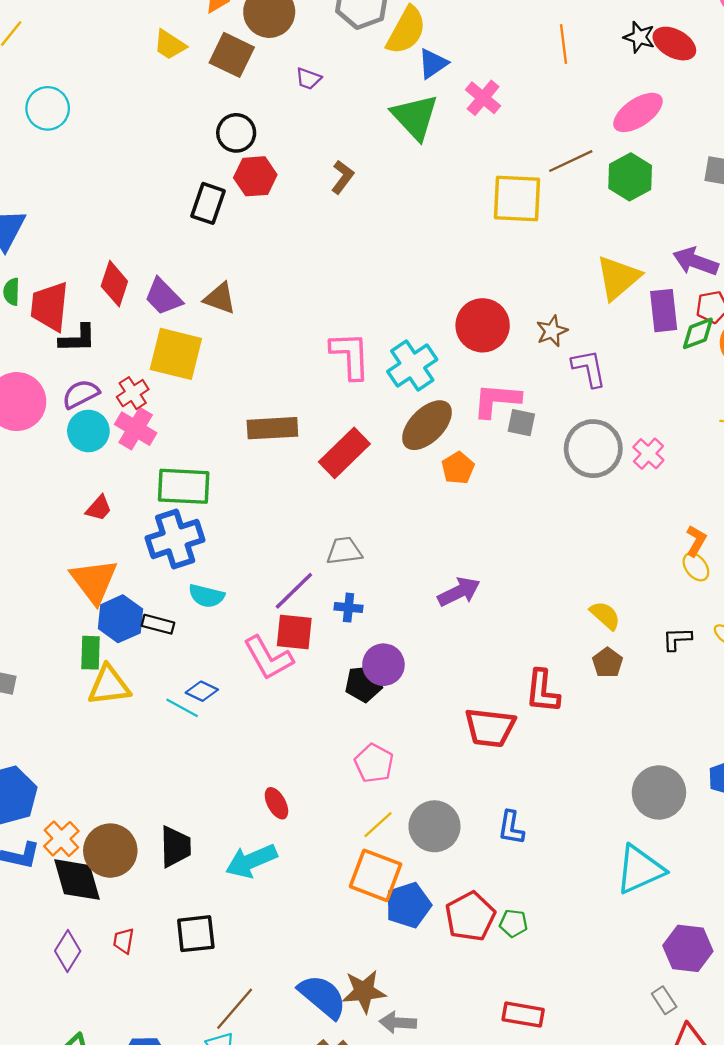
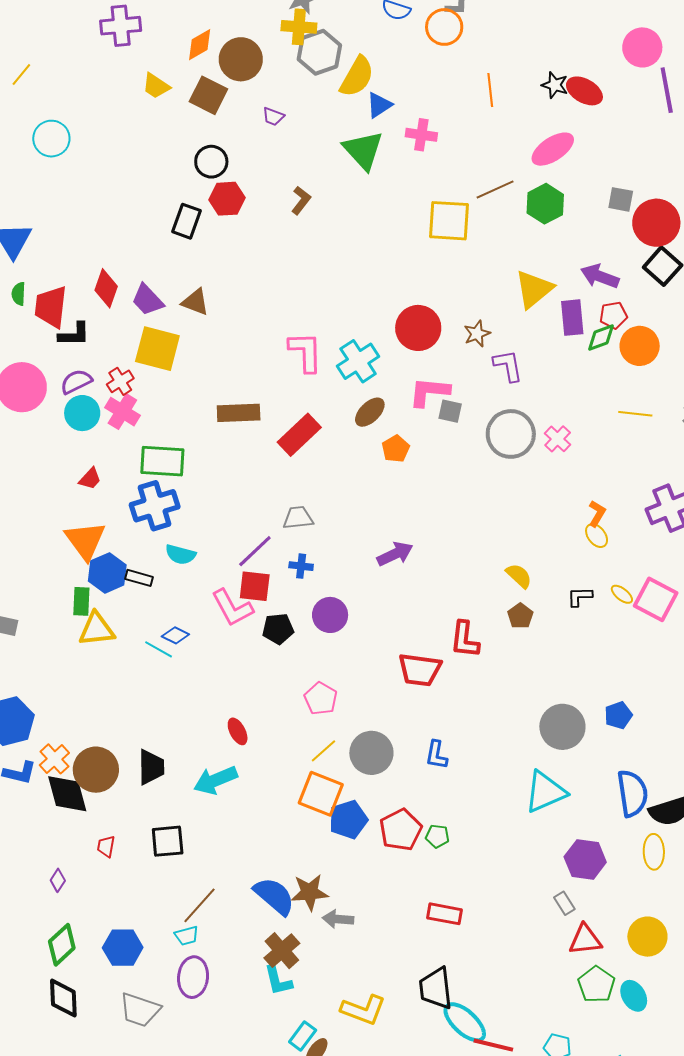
pink cross: (483, 98) -> (421, 135), turned -32
brown ellipse: (427, 425) -> (370, 412), size x0.7
black pentagon: (364, 684) -> (278, 629), moved
purple diamond: (68, 951) -> (58, 880), moved, size x0.7

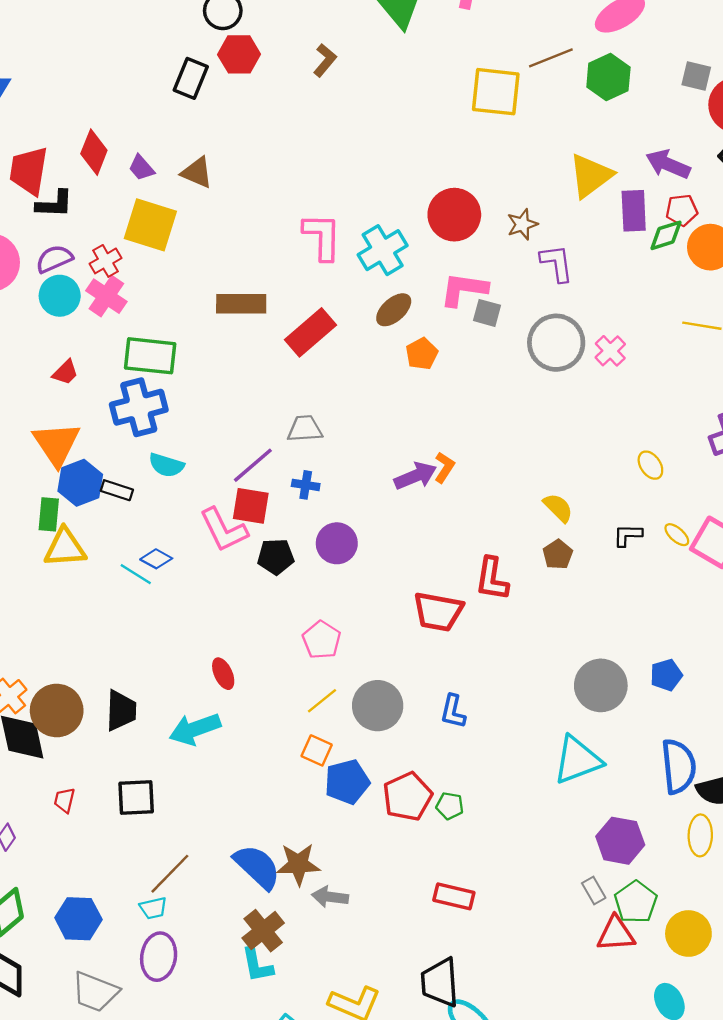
purple trapezoid: (147, 300) -> (141, 168), size x0.7
orange L-shape: (597, 514) -> (444, 467), moved
orange square: (321, 794) -> (317, 750), size x0.6
green pentagon: (596, 984) -> (636, 902), moved

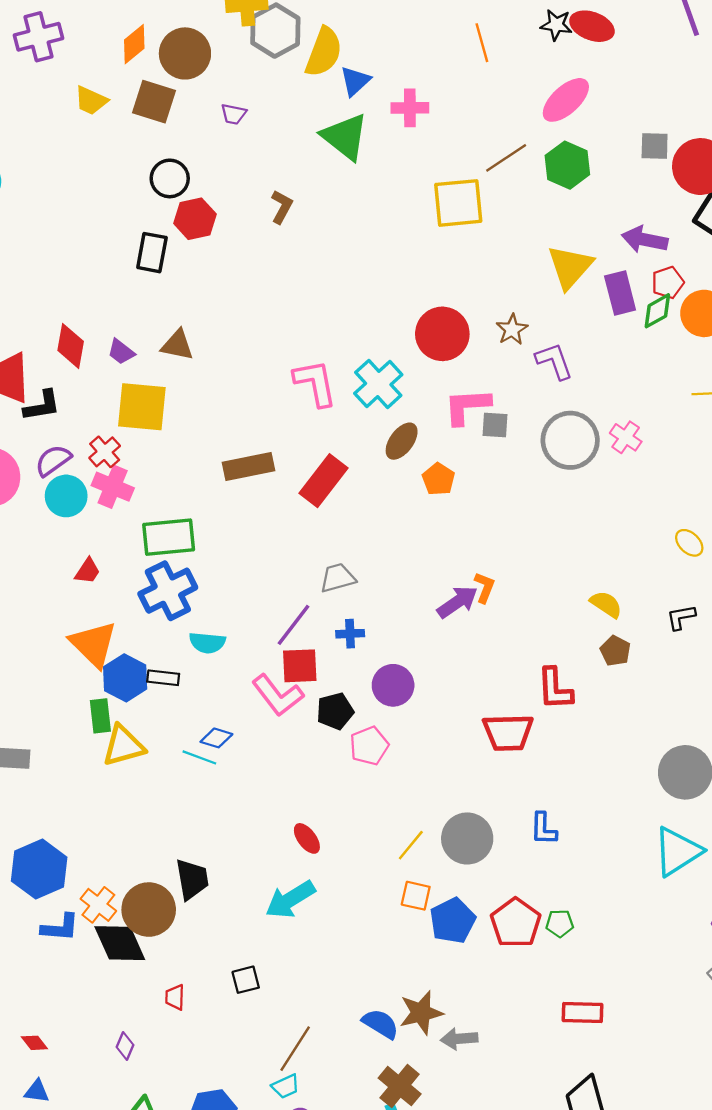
pink pentagon: (322, 640) -> (369, 746), moved, turned 30
black trapezoid: (121, 710) -> (192, 879), moved
black square: (136, 797) -> (246, 980), size x0.7
blue semicircle: (257, 867) -> (381, 1024), size x0.7

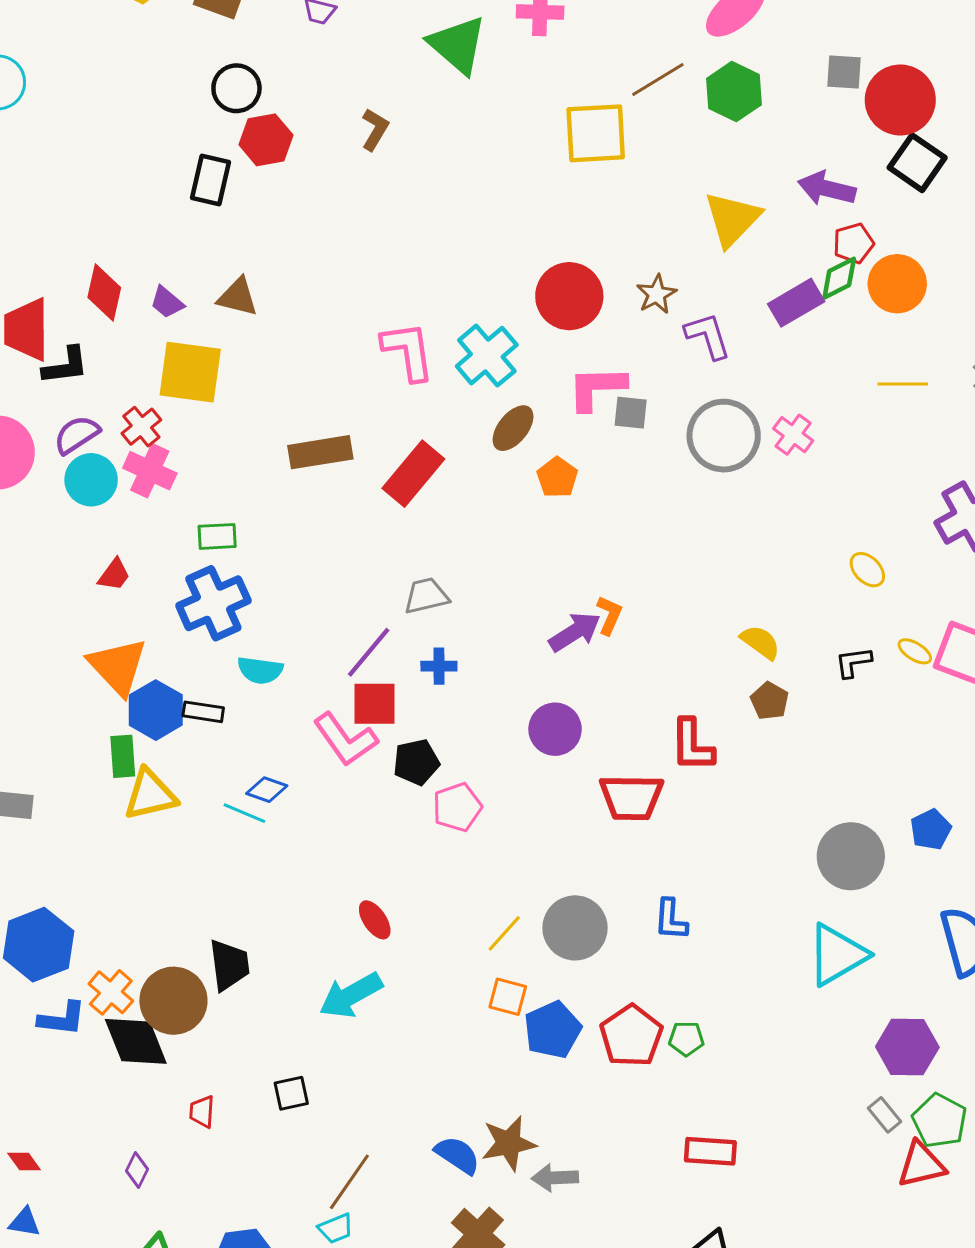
purple rectangle: (620, 293) -> (796, 303), moved, turned 72
green rectangle: (169, 537) -> (217, 536), size x0.6
purple circle: (393, 685) -> (555, 729), moved

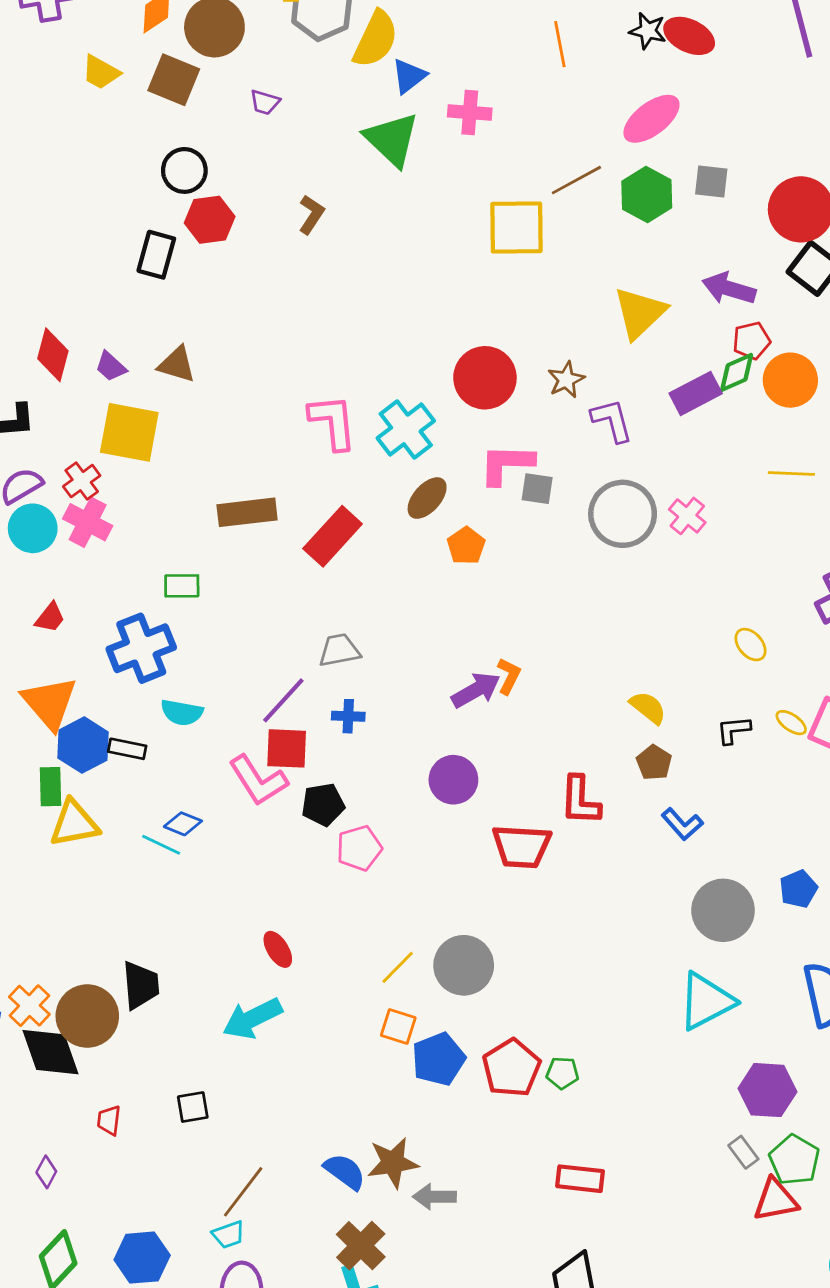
gray square: (844, 72) -> (711, 181), moved
green rectangle: (217, 536) -> (182, 586), moved
blue L-shape: (671, 920) -> (682, 824), moved, turned -48

